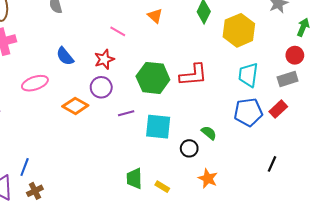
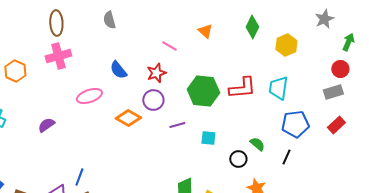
yellow hexagon: (239, 30) -> (286, 45), size x0.7
cyan trapezoid: (248, 75) -> (278, 88), moved
red rectangle: (278, 109) -> (336, 125), moved
cyan square: (158, 127) -> (208, 138), size x0.6
black line: (272, 164) -> (286, 157), moved

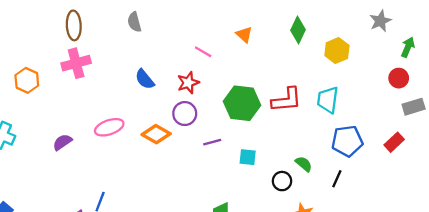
gray rectangle: (333, 92) -> (414, 107), moved
pink ellipse: (89, 96) -> (109, 127), moved

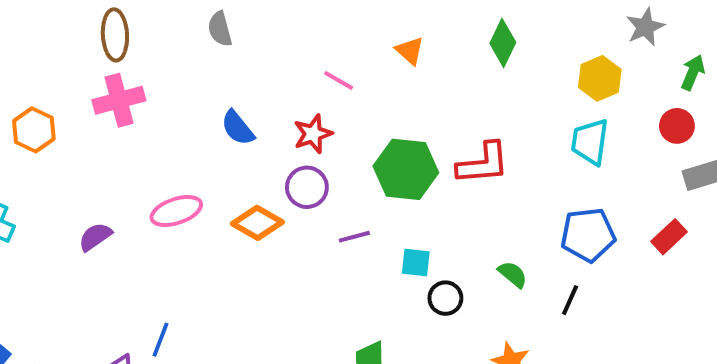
yellow hexagon: (337, 51) -> (600, 78), moved
cyan trapezoid: (328, 100) -> (590, 142), moved
black circle: (282, 181) -> (445, 298), moved

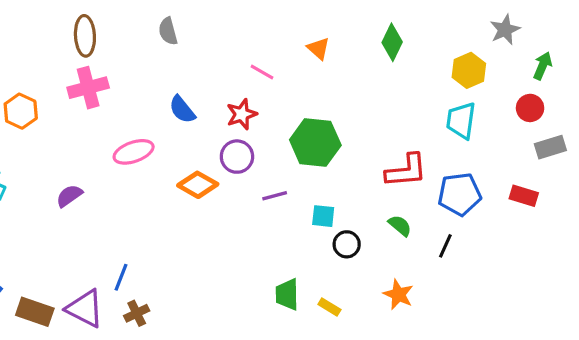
red L-shape: (483, 164) -> (406, 171), moved
pink ellipse: (176, 211) -> (134, 152), moved
red rectangle: (669, 237) -> (524, 196), turned 60

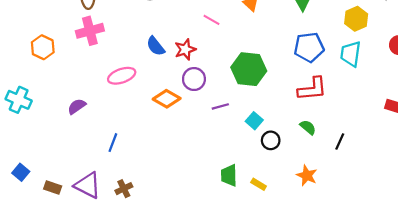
red star: (242, 114) -> (185, 49), moved
blue pentagon: (459, 194) -> (309, 47), moved
cyan square: (323, 216) -> (254, 121), turned 35
blue line: (121, 277) -> (113, 143), moved
brown rectangle: (35, 312) -> (53, 188), size x0.7

